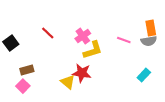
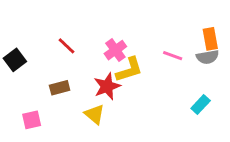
brown rectangle: (27, 70) -> (60, 88), moved
red star: (82, 73) -> (107, 86), moved, turned -30
pink square: (23, 86) -> (32, 120), turned 32

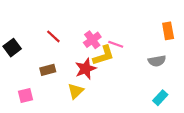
pink line: (173, 56) -> (116, 44), moved
gray semicircle: (208, 57) -> (157, 61), moved
cyan rectangle: (201, 104) -> (160, 98), moved
yellow triangle: (94, 114) -> (76, 91), turned 36

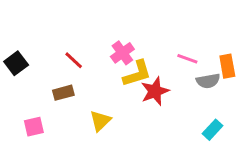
orange rectangle: (168, 31) -> (227, 66), moved
red line: (53, 36) -> (74, 60), moved
pink line: (116, 44) -> (187, 59), moved
red star: (86, 69) -> (155, 91), moved

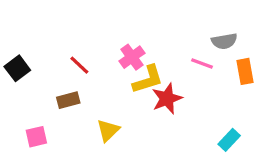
gray semicircle: (208, 81) -> (224, 41), moved

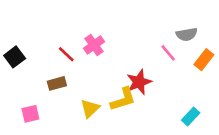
pink cross: (132, 57) -> (94, 45), moved
pink line: (202, 63) -> (168, 53), turned 30
orange rectangle: (245, 71) -> (204, 60), turned 48
yellow L-shape: (148, 79) -> (123, 99), moved

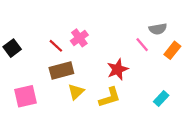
brown rectangle: (57, 83) -> (61, 70), moved, size x1.5
yellow L-shape: (123, 99) -> (110, 97), moved
pink square: (30, 114) -> (26, 96), size x1.5

